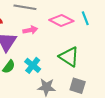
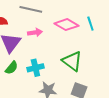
cyan cross: (33, 65) -> (35, 68), turned 35

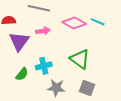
cyan line: (90, 24) -> (98, 22), turned -48
green semicircle: (12, 68) -> (22, 74), moved

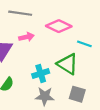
cyan line: (98, 22) -> (84, 44), moved
cyan cross: (44, 66) -> (41, 74), moved

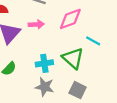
pink diamond: (59, 26) -> (70, 19), turned -55

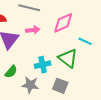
gray star: (45, 87) -> (30, 85), moved
gray square: (78, 90) -> (60, 86), moved

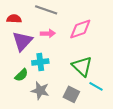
cyan line: (85, 41) -> (96, 86), moved
cyan cross: (43, 65) -> (40, 62), moved

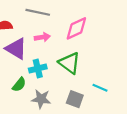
purple triangle: (22, 41) -> (16, 49), turned -35
green triangle: (82, 66) -> (69, 63), moved

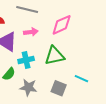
green triangle: (69, 63) -> (55, 56), turned -50

